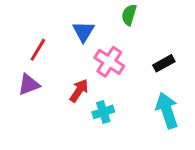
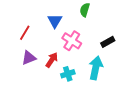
purple triangle: (29, 85) -> (29, 58), moved
cyan arrow: (167, 110) -> (96, 68), moved, turned 30

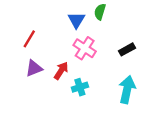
blue triangle: (55, 21) -> (76, 20), moved
cyan arrow: (96, 68) -> (127, 89), moved

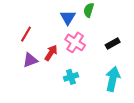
red arrow: (61, 71) -> (51, 53), moved

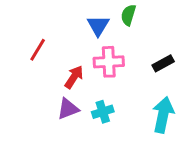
pink cross: (75, 42) -> (109, 62), turned -36
purple triangle: (30, 60) -> (68, 109), moved

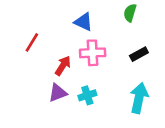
green semicircle: (128, 15) -> (130, 13), moved
blue triangle: (98, 26) -> (83, 22), turned -36

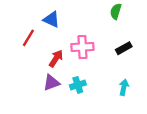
blue triangle: (83, 22) -> (51, 19), moved
cyan arrow: (139, 98) -> (124, 87), size x0.6

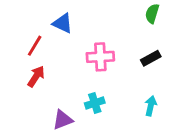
green semicircle: (116, 11) -> (152, 14), moved
red arrow: (56, 59) -> (36, 76), moved
purple triangle: (51, 83) -> (63, 120), moved

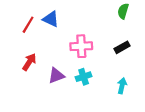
red line: (35, 46) -> (28, 25), moved
cyan cross: (95, 103) -> (84, 77), moved
purple triangle: (63, 120) -> (56, 76), moved

